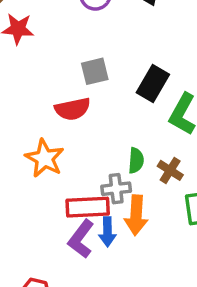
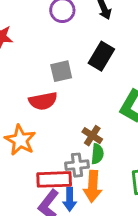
black rectangle: (153, 83) -> (101, 56), moved
green semicircle: (136, 161) -> (97, 154), moved
brown cross: (170, 170) -> (92, 136), moved

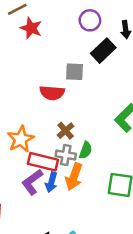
black rectangle: (101, 56) -> (103, 51), moved
brown cross: (92, 136) -> (66, 131), moved
orange star: (20, 140) -> (21, 139), moved

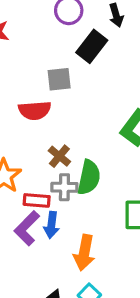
green semicircle: (86, 150) -> (89, 177), size x1.5
red rectangle: (43, 162) -> (37, 200), size x0.7
orange arrow: (74, 177) -> (84, 253), moved

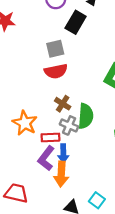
red semicircle: (35, 110) -> (56, 71), moved
gray cross: (64, 187) -> (69, 125), turned 30
orange arrow: (84, 253) -> (61, 174), moved

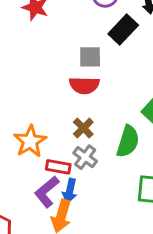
green semicircle: (86, 116) -> (128, 141), moved

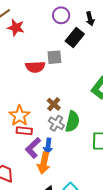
red semicircle: (84, 85) -> (35, 67), moved
green semicircle: (128, 141) -> (72, 122), moved
red rectangle: (58, 167) -> (24, 131), moved

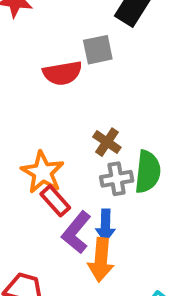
gray cross: (56, 123) -> (117, 179), turned -35
red rectangle: (24, 131) -> (55, 201), turned 49

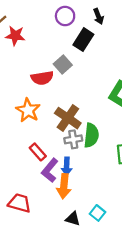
gray square: (98, 50) -> (63, 64), turned -30
brown cross: (107, 142) -> (68, 118), size x1.6
orange star: (43, 172) -> (28, 110), moved

